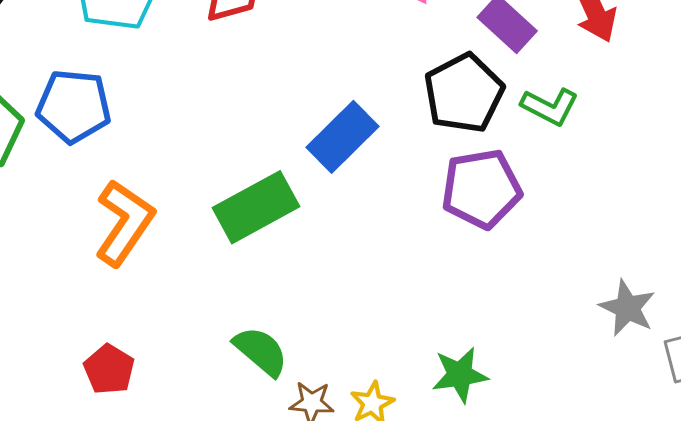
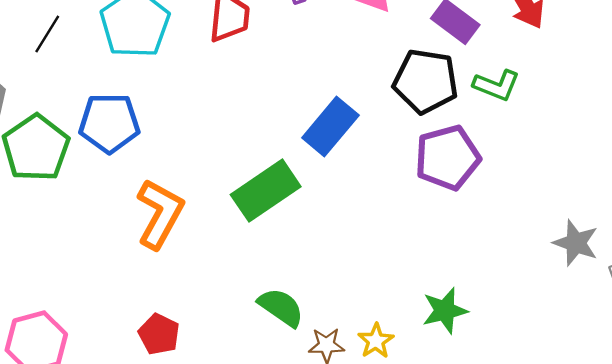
black pentagon: (464, 93) -> (426, 81), turned -30

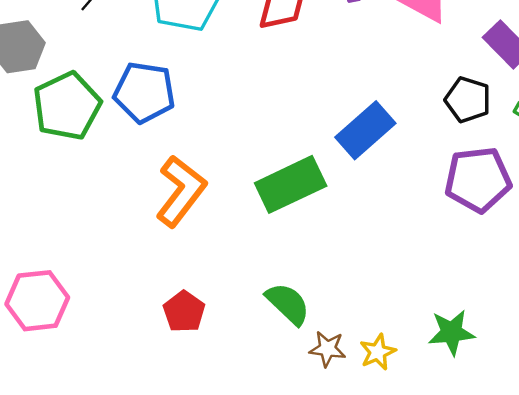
black pentagon: (426, 81) -> (468, 100), size x0.7
red pentagon: (159, 334) -> (184, 312), moved

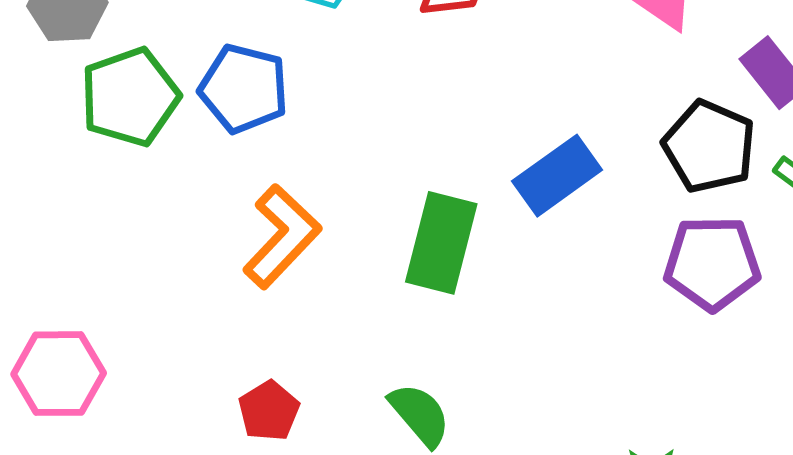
black pentagon: (468, 100) -> (709, 147), size x1.4
green rectangle: (291, 184) -> (441, 243), turned -56

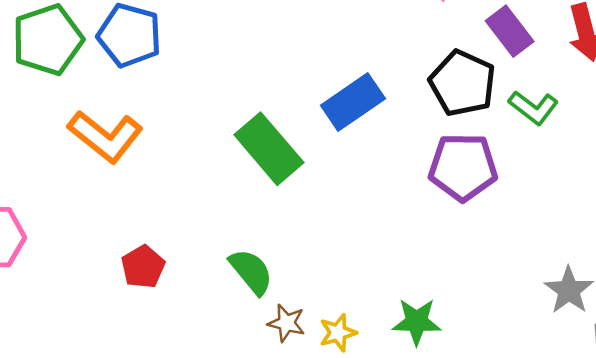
orange L-shape: (282, 236) -> (105, 136), moved, turned 84
green rectangle: (441, 243) -> (269, 149), turned -56

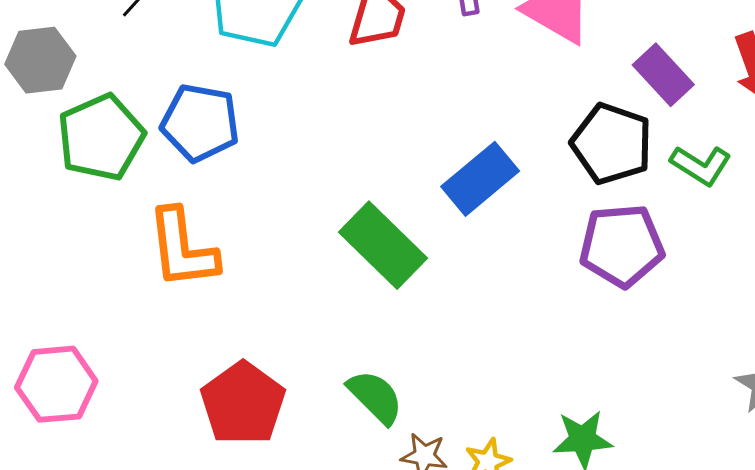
orange L-shape: (105, 136) -> (182, 249), turned 50
red pentagon: (143, 267) -> (243, 403), size x1.6

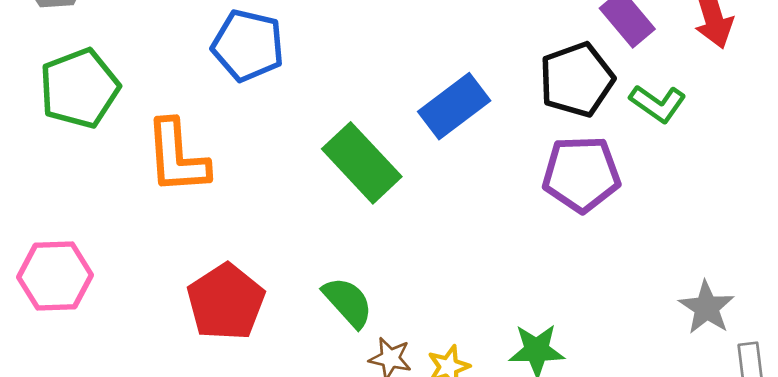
blue pentagon: (200, 123) -> (248, 45), moved
green pentagon: (101, 137) -> (79, 88), moved
black pentagon: (612, 144) -> (577, 80), turned 30

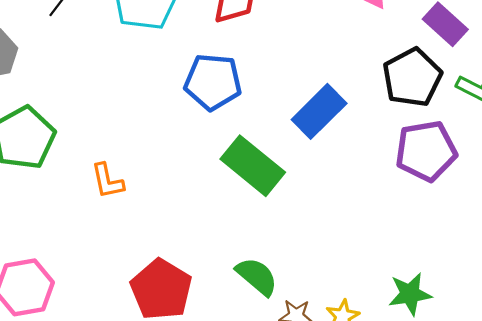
blue pentagon: (248, 45) -> (213, 82), moved
orange L-shape: (177, 157) -> (107, 181), size x0.6

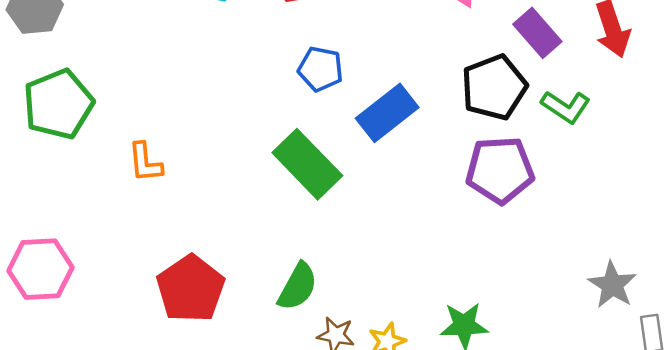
blue pentagon: (213, 82) -> (321, 69), moved, size x0.7
green semicircle: (257, 276) -> (298, 287), turned 72

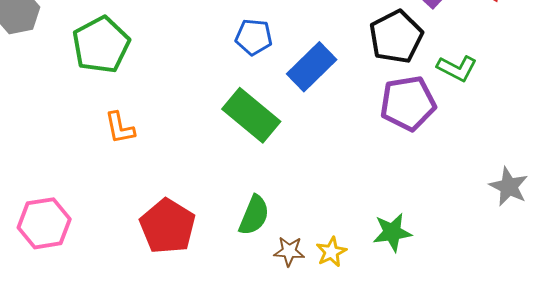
green pentagon: (58, 104) -> (101, 45), moved
green L-shape: (566, 107) -> (457, 68), moved

